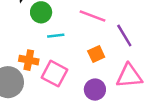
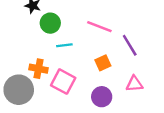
pink triangle: (129, 76) -> (134, 84), size x0.7

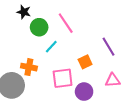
pink line: (99, 27) -> (66, 23), moved, turned 35
cyan line: (64, 45) -> (51, 47), turned -40
pink square: (63, 82) -> (63, 78), moved, turned -35

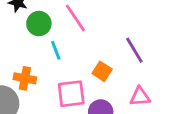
cyan line: (51, 47) -> (56, 50), turned -64
orange square: (85, 62) -> (102, 71), turned -32

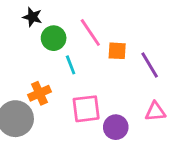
orange square: (102, 71) -> (117, 51), moved, turned -30
orange cross: (25, 78) -> (39, 93), turned -35

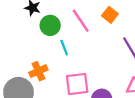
orange square: (117, 51) -> (110, 15), moved, turned 35

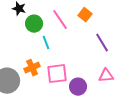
orange cross: (38, 71) -> (32, 68), moved

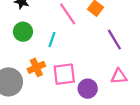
green circle: (34, 24) -> (23, 32), moved
cyan line: (46, 43) -> (52, 40), turned 40

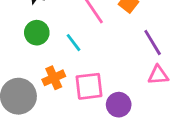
cyan line: (52, 40) -> (73, 43), turned -56
pink triangle: (119, 76) -> (158, 75), moved

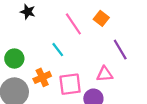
green circle: (37, 33) -> (14, 59), moved
pink triangle: (158, 75) -> (105, 74), moved

